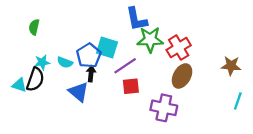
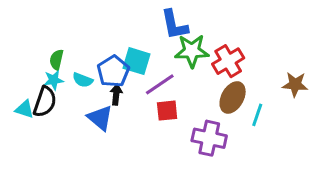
green semicircle: (34, 27) -> (56, 60), moved
cyan line: (238, 101) -> (257, 115), moved

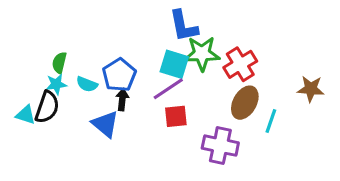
cyan square: (137, 61) -> (174, 64), moved

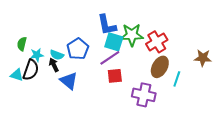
blue L-shape: (184, 26) -> (107, 25), moved
green semicircle: (59, 63) -> (22, 44), moved
black arrow: (122, 100) -> (54, 65), moved, turned -32

